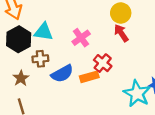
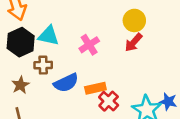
red arrow: (121, 33) -> (134, 42), turned -108
red cross: (103, 63) -> (109, 101), moved

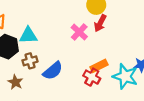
pink cross: (89, 45) -> (79, 32), moved
orange rectangle: (95, 88) -> (99, 66), moved

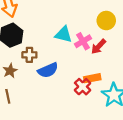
red arrow: (100, 23) -> (99, 47), moved
cyan triangle: (28, 35) -> (63, 34), moved

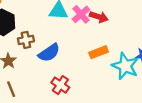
red arrow: (99, 47) -> (99, 17), turned -105
red cross: (83, 87) -> (60, 85), moved

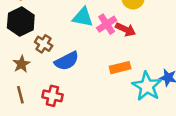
brown cross: (26, 40) -> (44, 44), turned 35
red cross: (60, 85) -> (52, 96), moved, turned -30

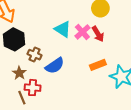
cyan triangle: (83, 17) -> (63, 29), turned 30
red arrow: (126, 29) -> (98, 34), turned 42
red cross: (52, 96) -> (33, 88), moved

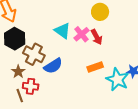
brown cross: (35, 55) -> (34, 54), size x1.5

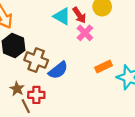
cyan triangle: (62, 31) -> (62, 16), moved
red arrow: (97, 37) -> (79, 15), moved
brown star: (18, 72) -> (17, 89), moved

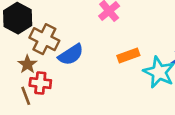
brown star: (17, 89) -> (27, 64), moved

